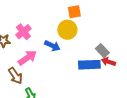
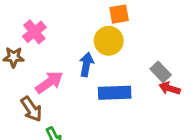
pink cross: (23, 32) -> (34, 32), moved
blue arrow: (52, 46) -> (86, 65), turned -105
blue rectangle: (89, 65) -> (115, 93), moved

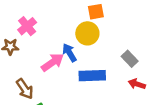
blue arrow: (86, 65) -> (69, 53), turned -42
pink arrow: (49, 82) -> (52, 62), moved
red arrow: (170, 88) -> (137, 84), moved

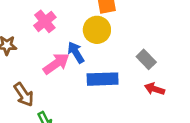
pink cross: (27, 26) -> (45, 21), moved

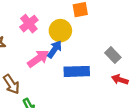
yellow circle: (97, 30) -> (60, 31), moved
blue arrow: (76, 52) -> (55, 49), turned 66

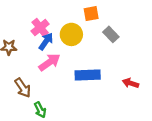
blue arrow: (55, 49) -> (46, 41), moved
gray rectangle: (113, 55) -> (111, 34), moved

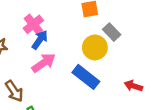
yellow circle: (71, 34) -> (95, 47), moved
blue rectangle: (88, 75) -> (86, 77), turned 40

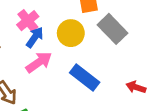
gray rectangle: (112, 32) -> (112, 29), size x1.5
yellow circle: (95, 47) -> (71, 33), moved

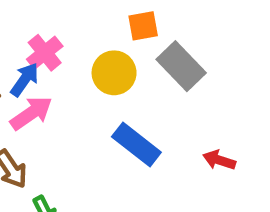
blue arrow: (35, 37) -> (25, 80), moved
pink arrow: (39, 62) -> (31, 113), moved

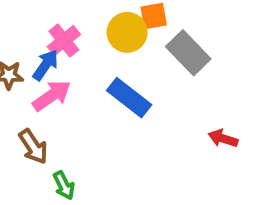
yellow circle: (114, 73) -> (127, 32), moved
blue rectangle: (136, 144) -> (129, 98), moved

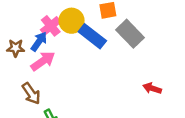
yellow circle: (127, 32) -> (72, 21), moved
blue rectangle: (129, 98) -> (92, 36), moved

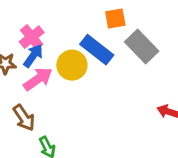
yellow circle: (72, 21) -> (72, 65), moved
pink cross: (51, 26) -> (32, 37), moved

